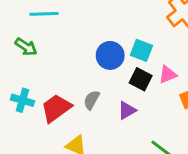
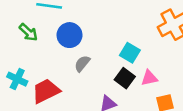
blue circle: (110, 55) -> (70, 35), moved
gray semicircle: (92, 100) -> (82, 64), moved

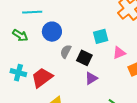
cyan square: (130, 53) -> (101, 36), turned -35
black square: (125, 78) -> (84, 58), moved

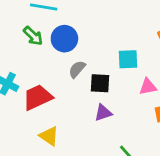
green arrow: (20, 35) -> (33, 36), moved
black square: (84, 58) -> (100, 83), turned -35

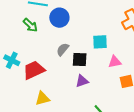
blue circle: (64, 39) -> (59, 18), moved
yellow triangle: (49, 136) -> (42, 98), turned -49

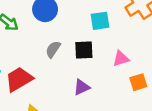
cyan square: (100, 42) -> (100, 21), moved
black square: (80, 60) -> (84, 50), moved

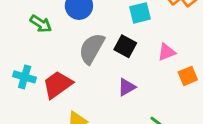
gray semicircle: (53, 49) -> (92, 49), size x1.6
black square: (84, 50) -> (125, 46), turned 36

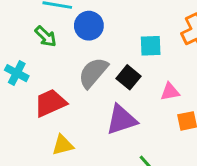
cyan cross: (25, 77) -> (17, 73), moved
purple triangle: (127, 87) -> (121, 120), size x1.6

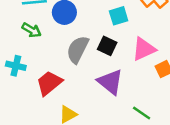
pink triangle: (170, 92) -> (144, 49), size x1.5
purple triangle: (121, 120) -> (110, 82), turned -48

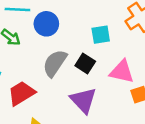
pink triangle: (144, 49) -> (122, 72), turned 30

